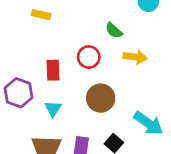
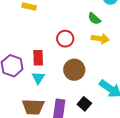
green semicircle: (114, 31) -> (94, 19), moved
red rectangle: (53, 70) -> (38, 58), moved

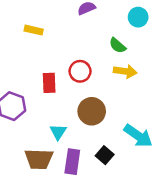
red rectangle: (38, 58) -> (49, 83), moved
cyan triangle: (38, 78) -> (58, 132), moved

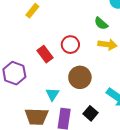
yellow rectangle: (34, 30) -> (32, 11), turned -64
red rectangle: (49, 83) -> (45, 54), turned -35

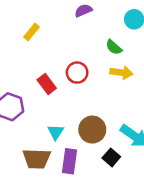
brown circle: (80, 77) -> (92, 130), moved
black square: (91, 113) -> (111, 157), moved

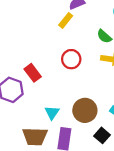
yellow rectangle: (31, 32) -> (66, 20), moved
red rectangle: (47, 84) -> (33, 73), moved

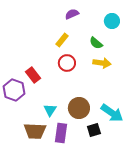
yellow rectangle: (66, 20) -> (62, 40), moved
black square: (102, 135) -> (94, 130), turned 32

